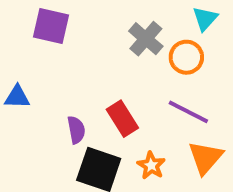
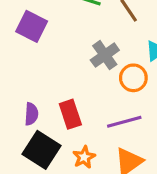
purple line: (188, 112) -> (124, 122), turned -56

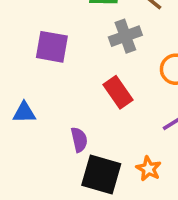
gray cross: (105, 55) -> (125, 36), moved, turned 32
red rectangle: (70, 114) -> (118, 92), moved

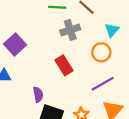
purple square: (52, 47) -> (15, 44), moved, turned 35

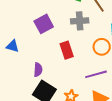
purple square: (15, 44) -> (44, 24), moved

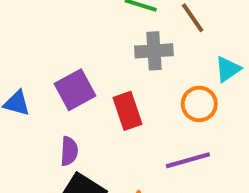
purple square: (44, 24) -> (75, 90), moved

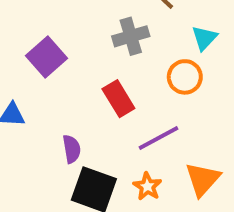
purple square: (75, 90) -> (46, 57), moved
purple line: (188, 160) -> (158, 138), moved

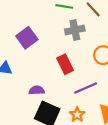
purple semicircle: (72, 149) -> (37, 90), turned -88

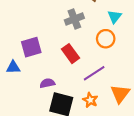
purple square: (27, 38) -> (31, 47), moved, turned 30

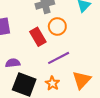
orange circle: (106, 39) -> (57, 26), moved

